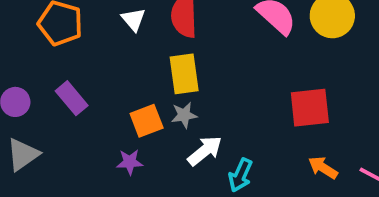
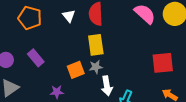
white arrow: (205, 151) -> (107, 86), turned 120
purple star: (130, 162) -> (57, 92), moved

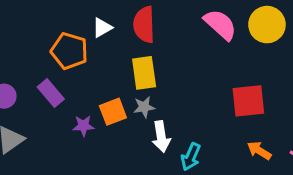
white triangle: (69, 16) -> (102, 28), turned 40
orange pentagon: (30, 18) -> (69, 51), moved
purple star: (57, 92) -> (83, 126), moved

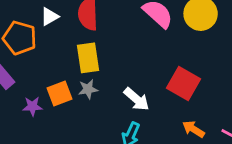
red square: (248, 101) -> (183, 84), turned 36
white arrow: (161, 137) -> (136, 99), moved, turned -40

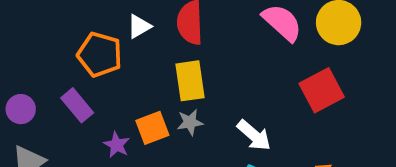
red square: (183, 84) -> (322, 90), moved, turned 32
purple star: (32, 106) -> (117, 145), turned 30

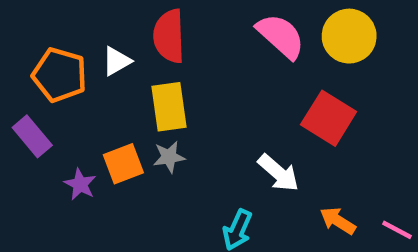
white triangle: (139, 26) -> (117, 61), moved
red square: (322, 90) -> (329, 118), turned -30
white arrow: (254, 135) -> (278, 173), moved

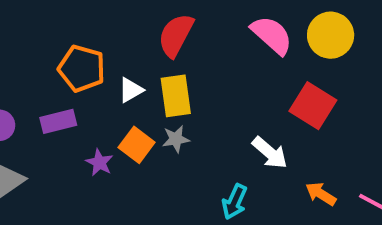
red semicircle: (169, 36) -> (176, 35), turned 30
white triangle: (117, 61) -> (131, 90), moved
purple rectangle: (32, 136) -> (58, 121), turned -64
orange square: (123, 164) -> (137, 145), turned -32

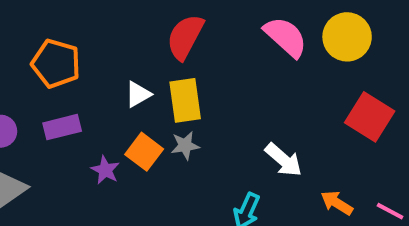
orange pentagon: (82, 68) -> (56, 64), moved
red square: (313, 106) -> (370, 117), moved

